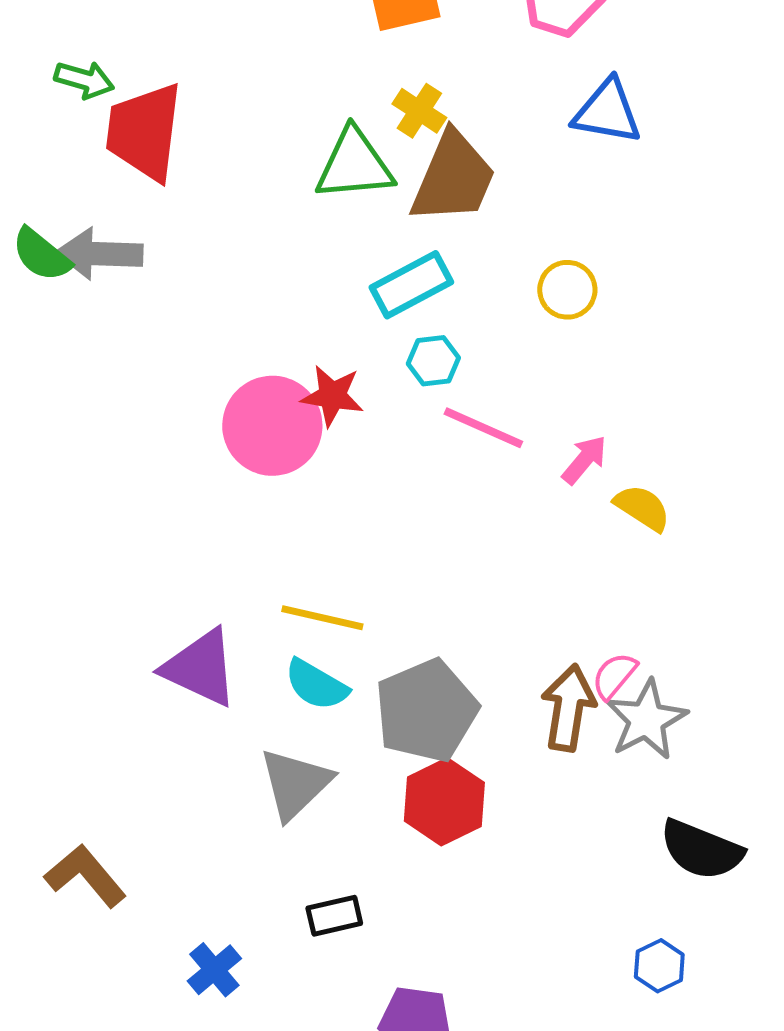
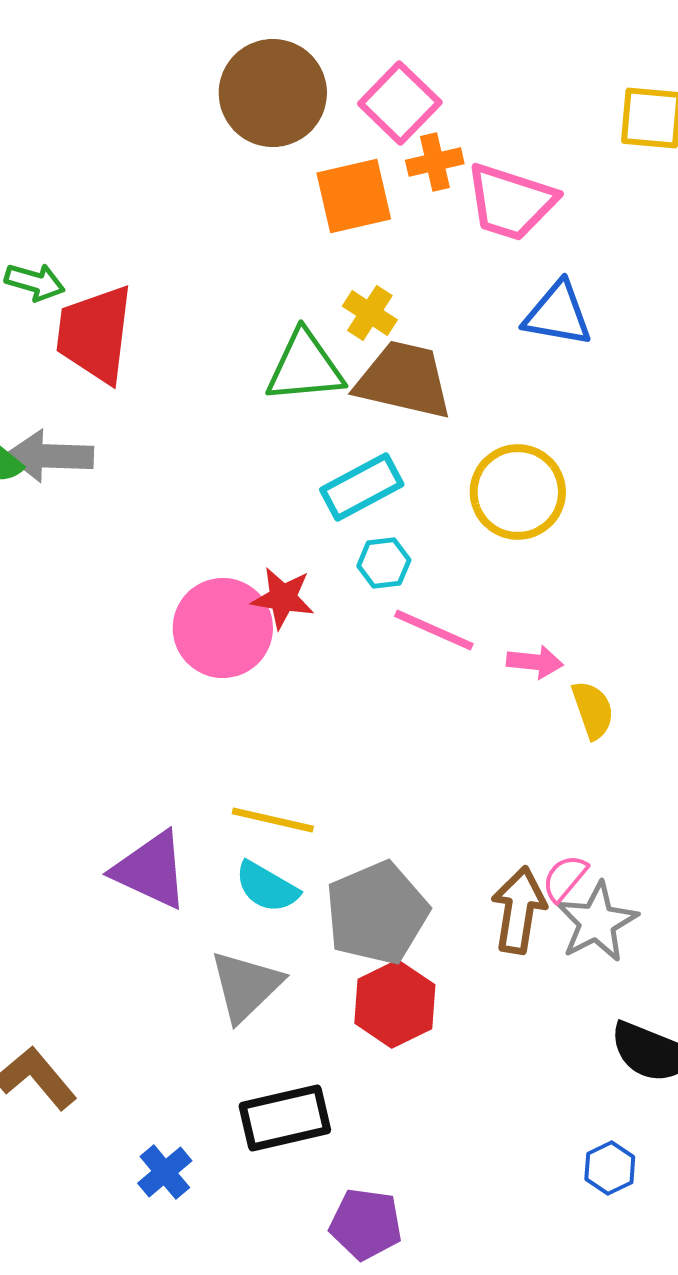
brown trapezoid: (453, 178) -> (404, 380), turned -100
yellow circle: (567, 290) -> (518, 492), size x1.6
pink arrow: (584, 460) -> (535, 662), turned 56
yellow semicircle: (642, 508) -> (593, 710), turned 38
black rectangle: (334, 916) -> (285, 1118), size x1.6

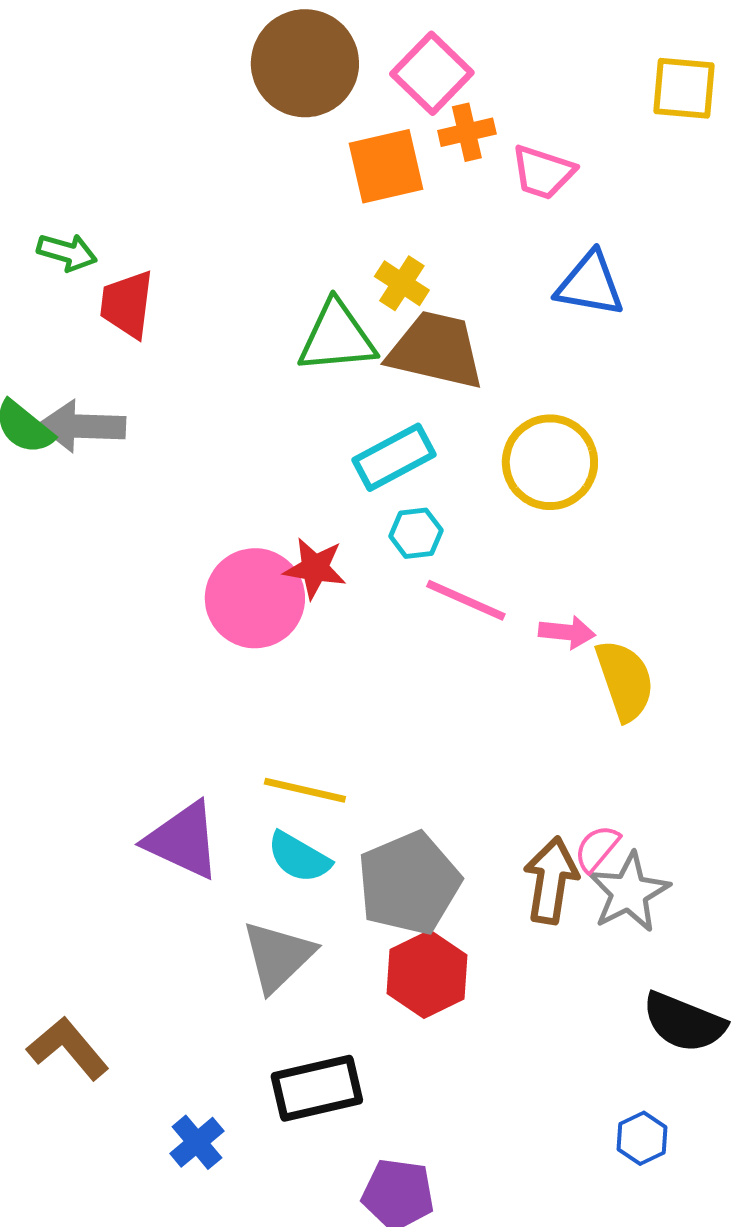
pink trapezoid: (511, 202) -> (543, 172), size x0.7
red trapezoid: (95, 334) -> (127, 304), size x0.7
yellow semicircle: (593, 710) -> (625, 680), size x1.4

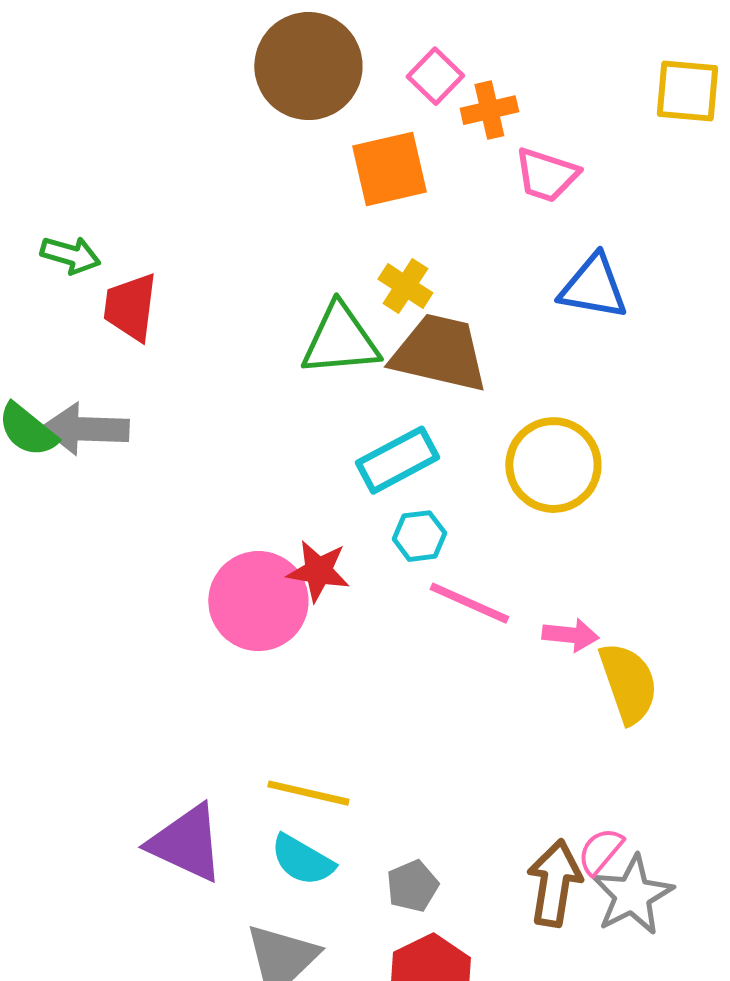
pink square: (432, 73) -> (435, 76), size x0.7
orange cross: (467, 132) -> (489, 110), moved
gray pentagon: (409, 883) -> (412, 886), size x0.5

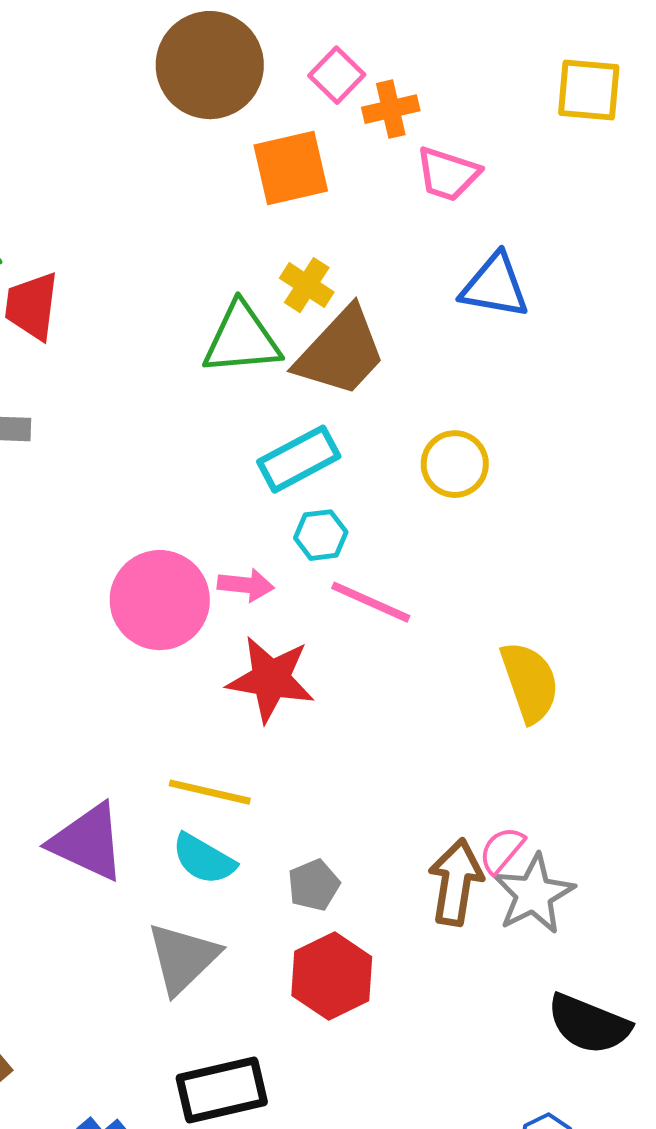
brown trapezoid: (439, 353) -> (341, 352), turned 120
yellow circle: (553, 465) -> (455, 464), size x0.7
red star: (318, 571) -> (271, 679), moved, size x1.4
pink arrow: (570, 635) -> (246, 585), moved

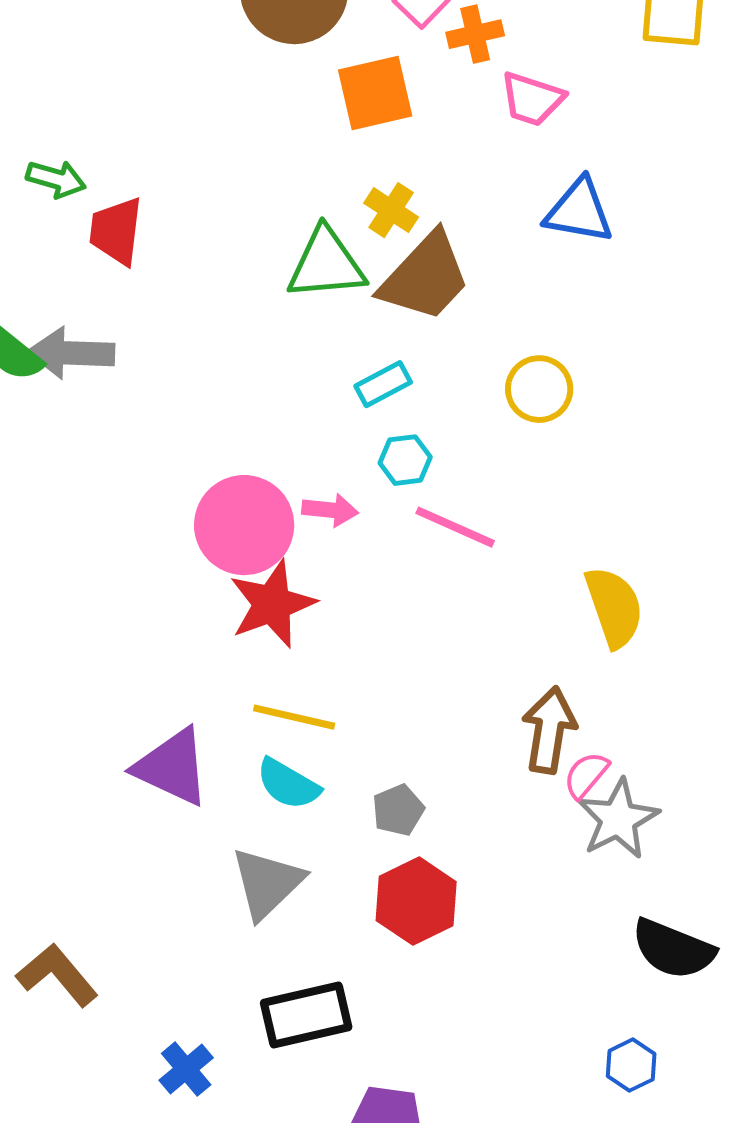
cyan rectangle: (299, 459) -> (383, 384), size x0.7
red star: (271, 679) -> (272, 604), moved, turned -30
brown arrow: (456, 882) -> (549, 730), moved

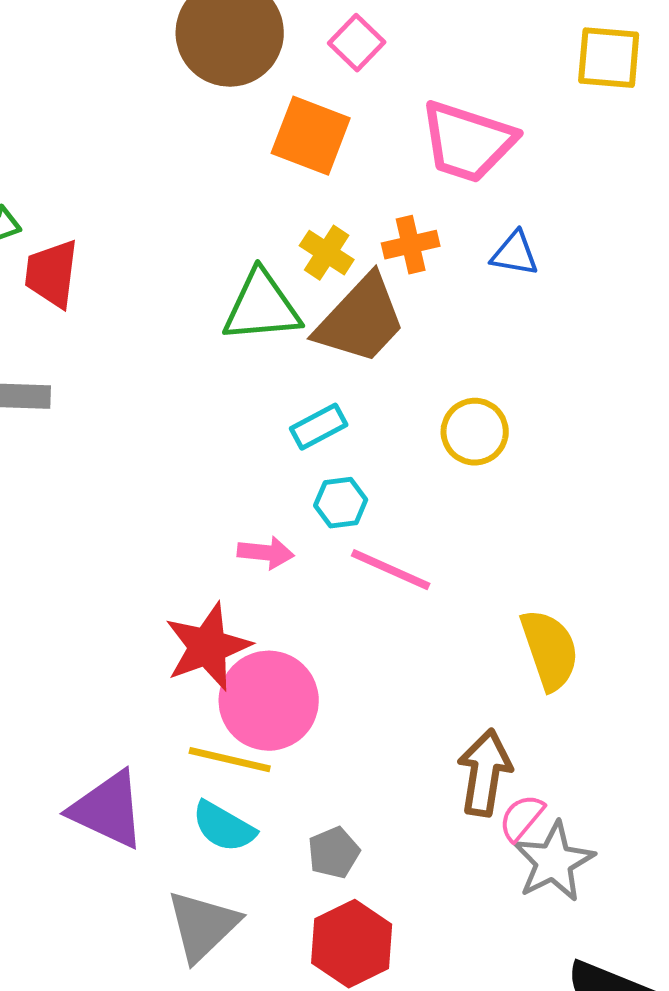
orange cross: (475, 34) -> (411, 245), moved
orange square: (375, 93) -> (311, 136), turned 34
pink trapezoid: (532, 99) -> (468, 142), size x1.5
blue triangle: (579, 211) -> (515, 254), size x0.7
pink circle: (244, 525) -> (269, 701), moved

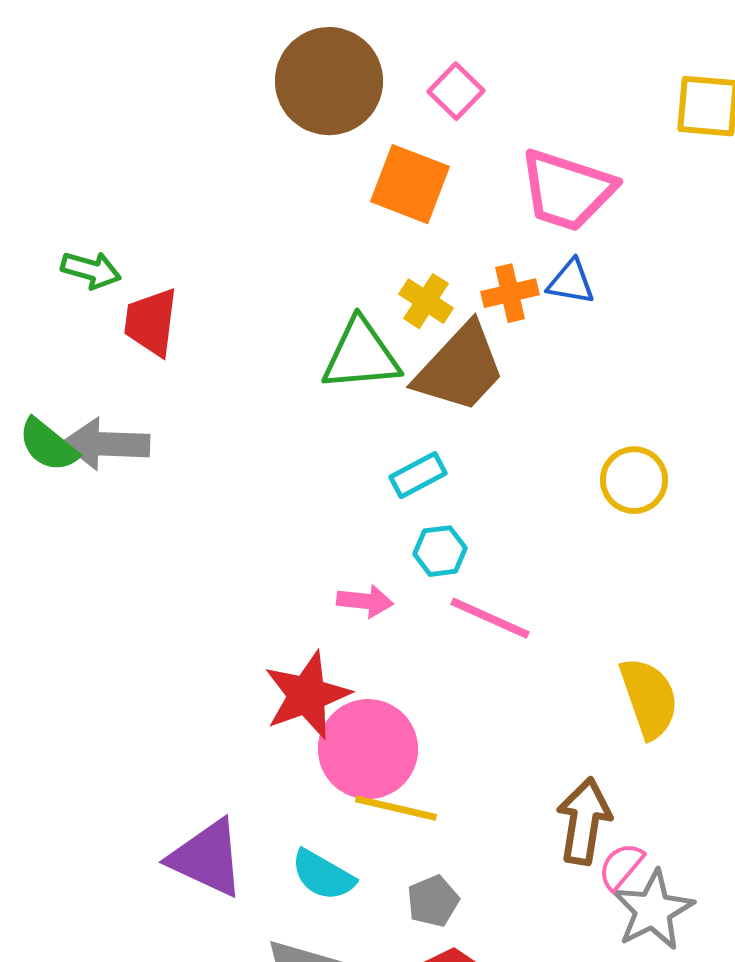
blue triangle: (515, 254) -> (571, 282), moved
yellow circle: (475, 432) -> (634, 480), moved
yellow line: (230, 760) -> (396, 808), moved

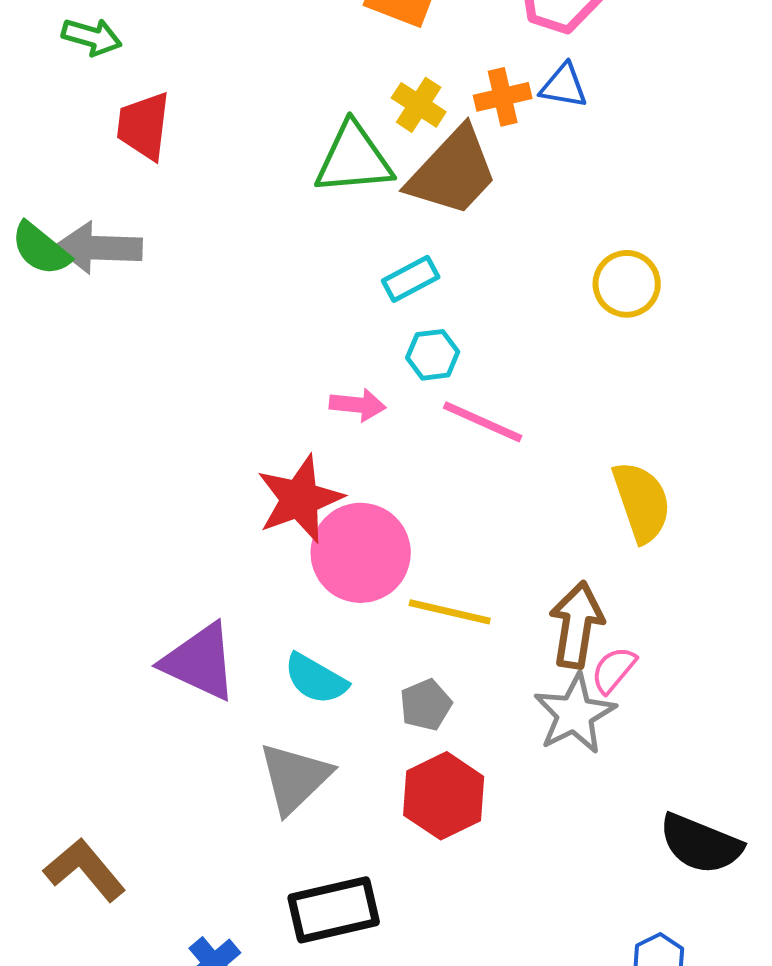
green arrow: (91, 270) -> (92, 37), moved
yellow line: (396, 808) -> (450, 612), moved
gray star: (653, 910) -> (575, 714), moved

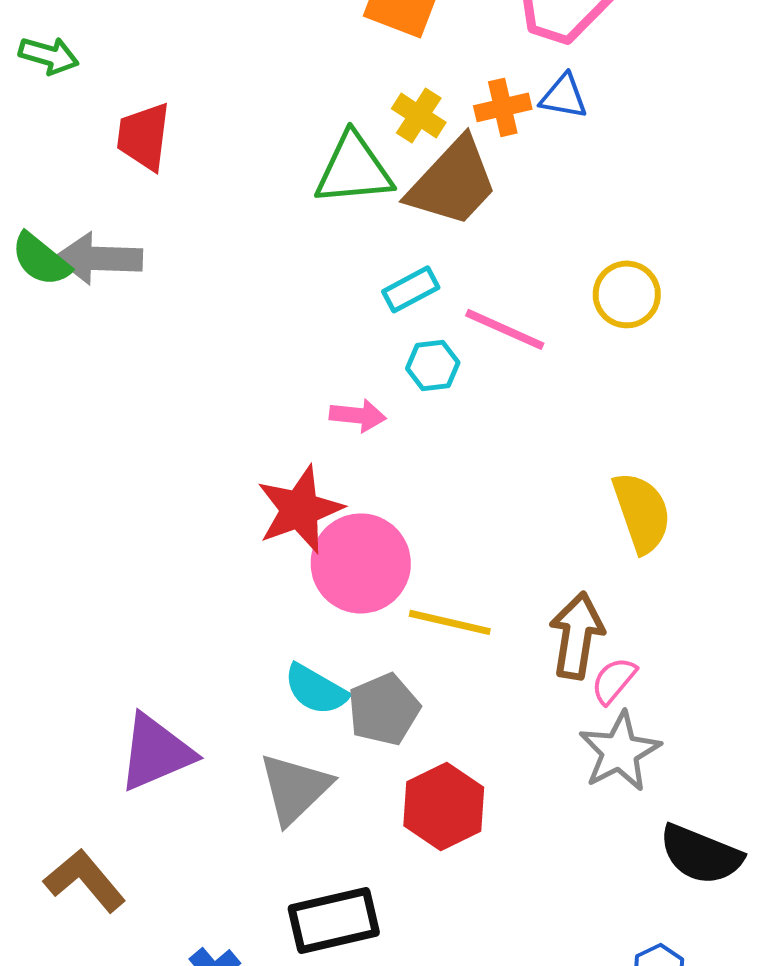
green arrow: (92, 37) -> (49, 55), moved
pink line: (483, 422) -> (505, 329), moved
purple triangle: (200, 662) -> (156, 752), moved, turned -48
gray pentagon: (426, 705) -> (384, 709), moved, size x1.4
gray star: (575, 714) -> (620, 751), moved

